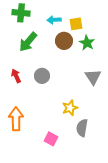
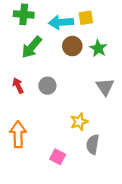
cyan arrow: (54, 20) -> (61, 22), size x1.5
yellow square: (76, 24) -> (86, 18), moved

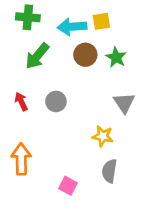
yellow star: (79, 122) -> (103, 136), moved, turned 30

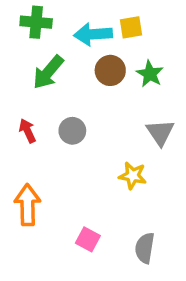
gray semicircle: (109, 171) -> (145, 248), moved

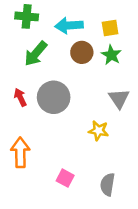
yellow square: (131, 27) -> (110, 28), moved
gray circle: (72, 131) -> (54, 97), size x1.6

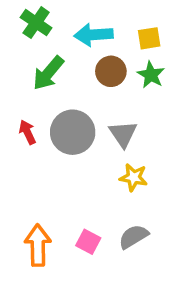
green cross: (27, 16) -> (36, 23), turned 30
gray triangle: (119, 99) -> (123, 134), moved
orange arrow: (20, 152) -> (38, 245), moved
gray semicircle: (107, 184) -> (134, 237), moved, turned 50

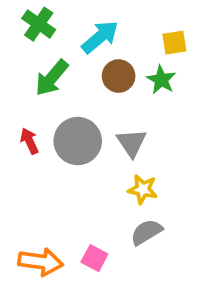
cyan arrow: (94, 35) -> (100, 37), turned 144
yellow square: (149, 38) -> (174, 43), moved
gray semicircle: (134, 237) -> (146, 232), moved
orange arrow: (38, 245) -> (41, 262), turned 99

